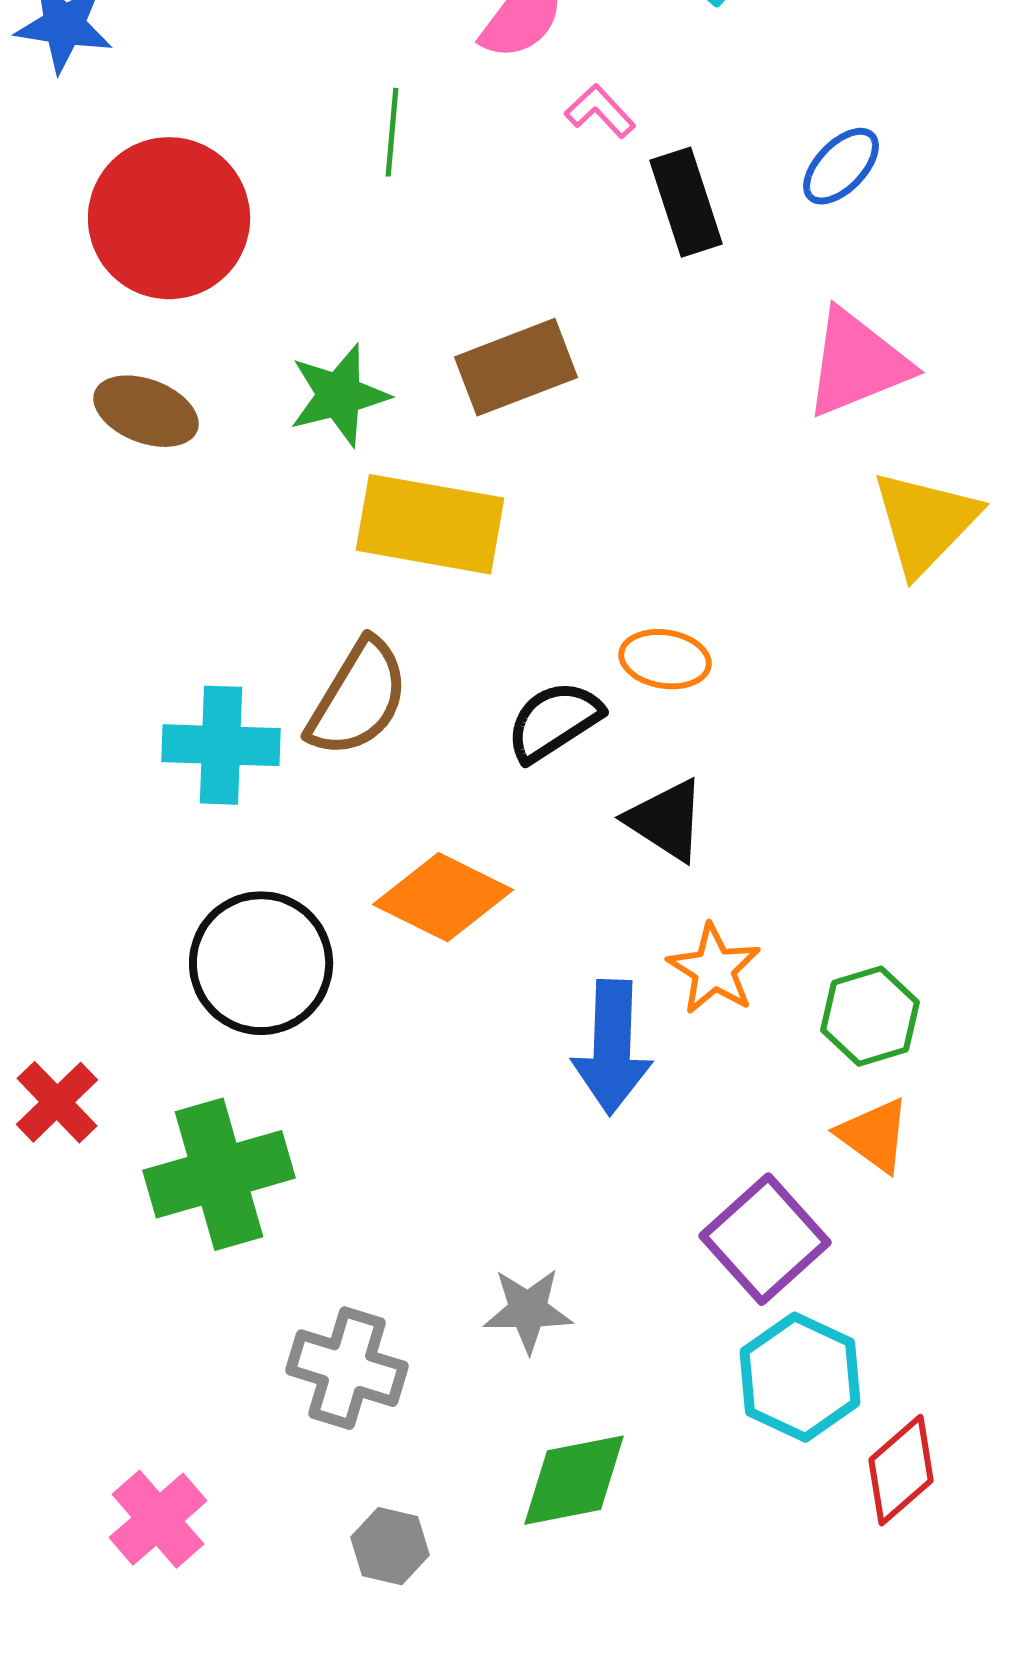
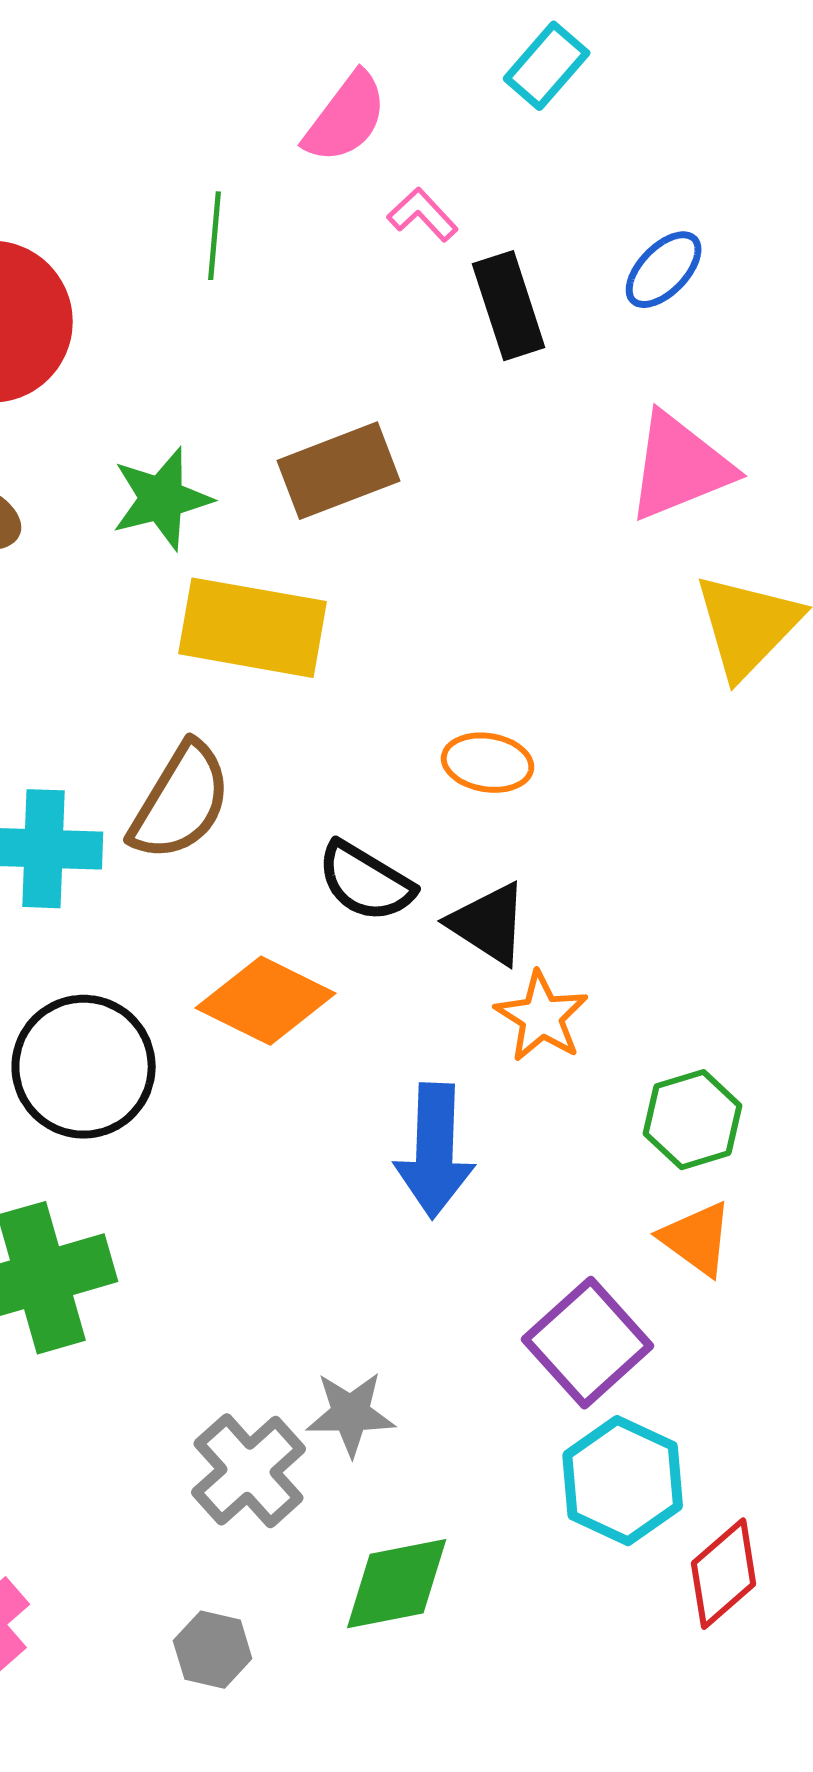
black semicircle: (554, 721) -> (366, 882), moved, turned -116
orange star: (714, 969) -> (542, 1017), moved
gray cross: (347, 1368) -> (249, 1471), moved, turned 31

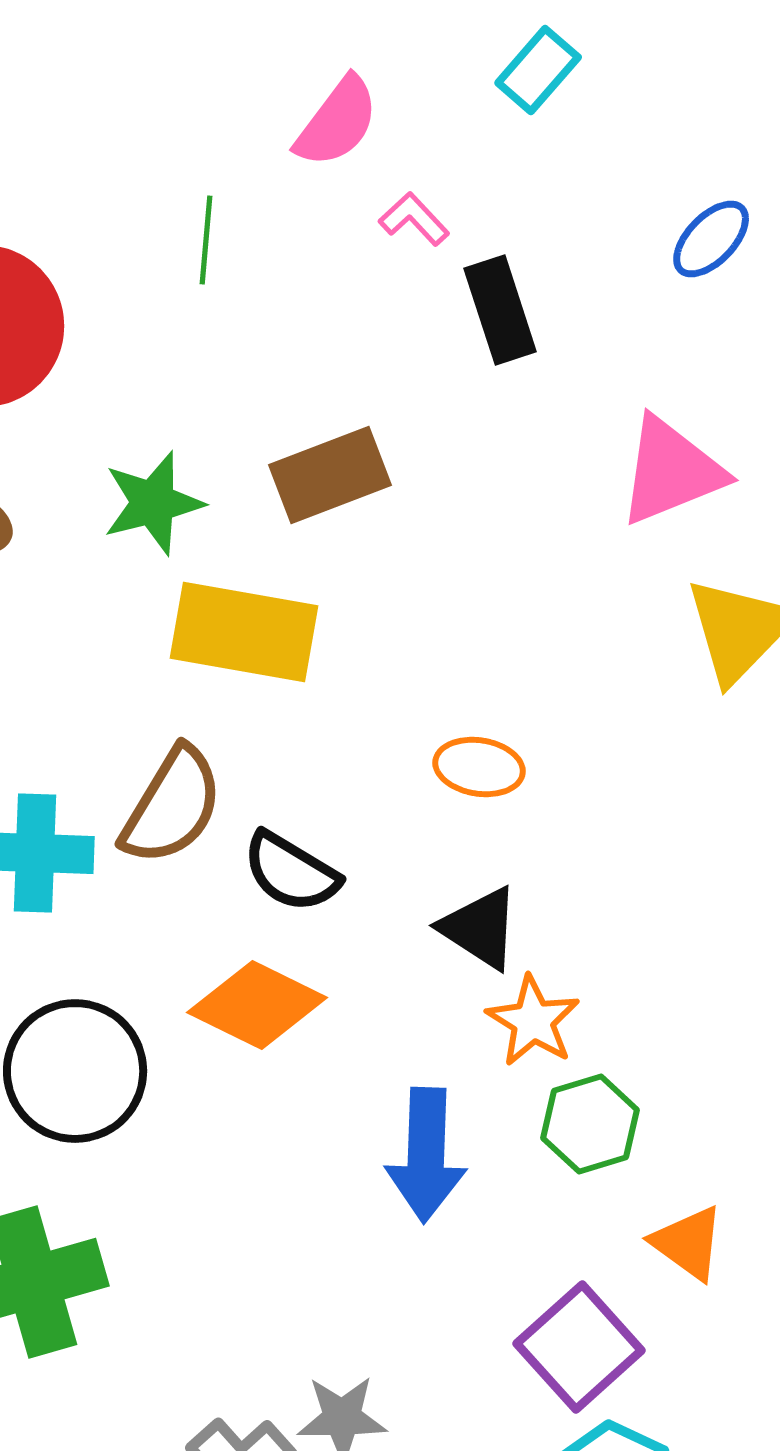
blue ellipse: (664, 270) -> (711, 239), moved
black semicircle: (366, 882) -> (291, 872), moved
green hexagon: (693, 1120) -> (590, 1124), moved

